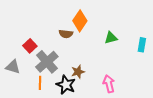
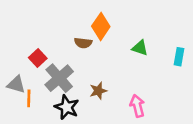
green triangle: (111, 38) -> (140, 48), turned 32
orange line: (40, 83) -> (29, 98), moved
black star: (66, 85) -> (67, 107), moved

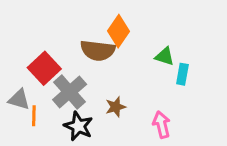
brown semicircle: (83, 43) -> (98, 50), size x1.6
cyan rectangle: (179, 57) -> (182, 74), moved
red square: (38, 58) -> (44, 68), size x1.5

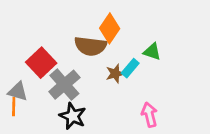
cyan rectangle: (182, 74) -> (130, 68), moved, turned 30
brown star: (116, 107) -> (115, 74), moved
orange line: (34, 116) -> (14, 106), moved

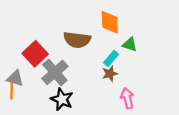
orange diamond: (110, 28) -> (110, 22), moved, turned -35
brown star: (115, 74) -> (110, 74), moved

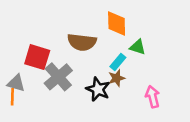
red square: (35, 54) -> (37, 57), turned -30
pink arrow: (127, 98) -> (153, 97), moved
black star: (62, 99) -> (98, 89), moved

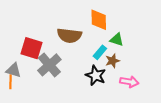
brown star: (117, 78) -> (112, 61), moved
black star: (98, 89) -> (96, 75), moved
pink arrow: (153, 97) -> (129, 82), turned 114

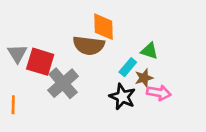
orange diamond: (99, 20) -> (104, 27), moved
gray triangle: (14, 70) -> (17, 54), moved, turned 42
pink arrow: (129, 82) -> (159, 93), moved

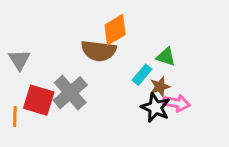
orange diamond: (104, 27) -> (115, 30), turned 60
red square: (40, 62) -> (39, 100), moved
black star: (122, 97) -> (155, 108), moved

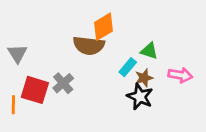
gray cross: (70, 93) -> (63, 83), size x0.7
pink arrow: (176, 103) -> (180, 75), moved

